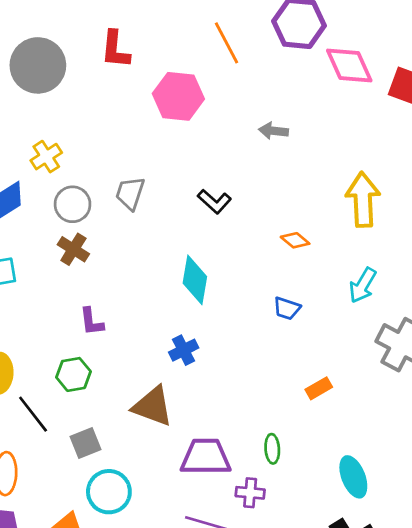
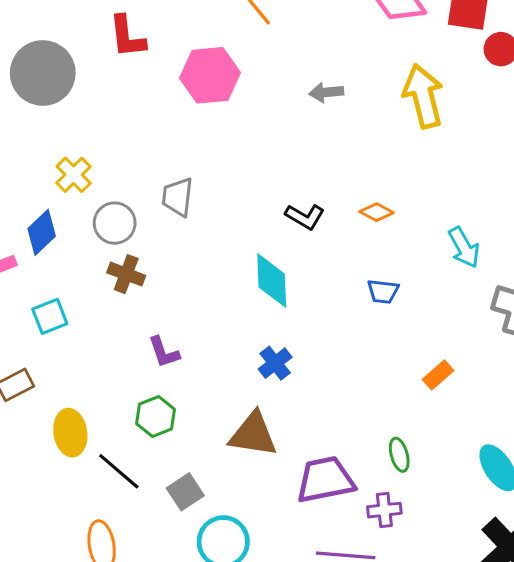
yellow arrow: (363, 200) -> (423, 96), moved
black L-shape: (214, 201) -> (305, 217), moved
cyan arrow: (363, 285) -> (464, 247), turned -48

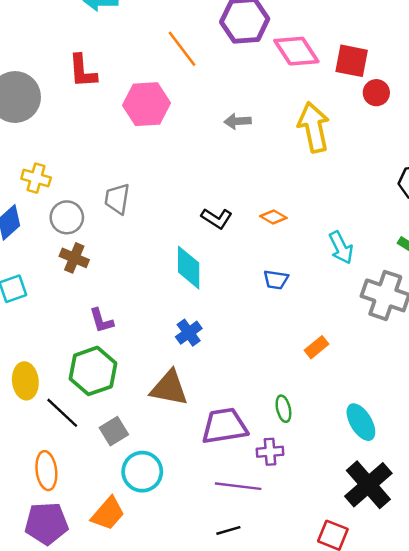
yellow cross: (74, 175) -> (36, 178), turned -32
green hexagon: (156, 417) -> (93, 371), size x1.5

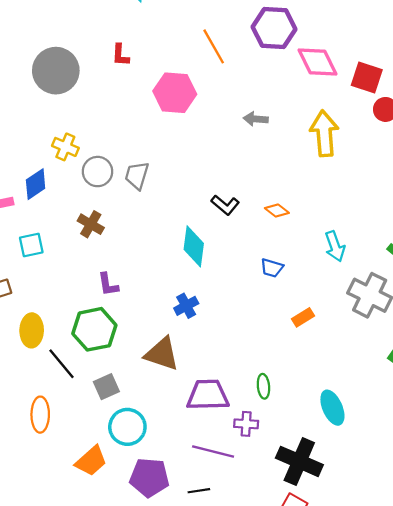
red L-shape: (83, 71) -> (120, 55), size x0.7
gray circle: (67, 217) -> (98, 172), moved
orange rectangle: (317, 347) -> (303, 317), moved
black cross: (368, 485) -> (299, 461), moved, turned -33
purple pentagon: (46, 523) -> (149, 477), moved

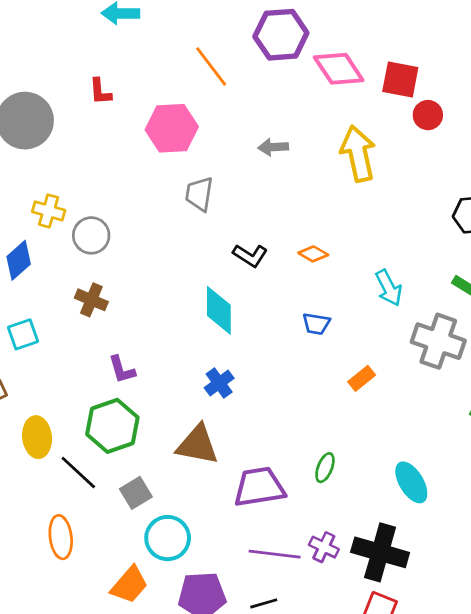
gray trapezoid: (137, 175) -> (199, 194), moved
green ellipse: (263, 386) -> (325, 468), turned 35
purple cross: (246, 424) -> (324, 547), moved, turned 30

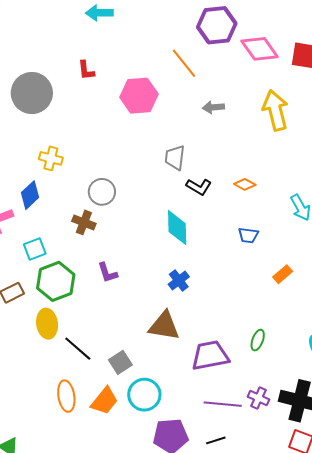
orange line: (211, 66) -> (184, 63), moved
gray trapezoid: (199, 194) -> (175, 158), moved
gray circle: (91, 235) -> (102, 192), moved
green hexagon: (112, 426) -> (56, 281), moved
orange trapezoid: (129, 585) -> (105, 401), moved

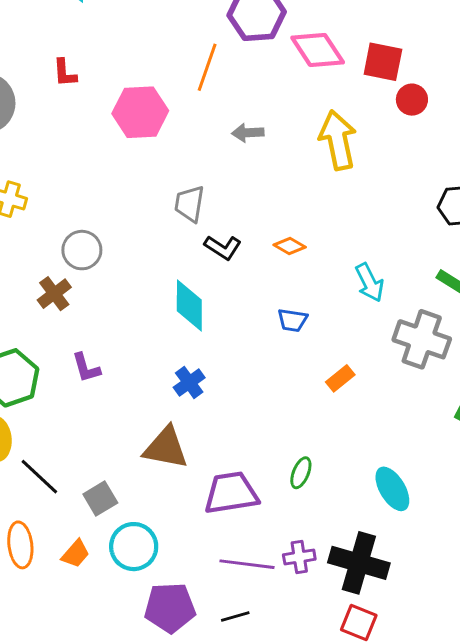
orange line: (184, 63) -> (207, 67), turned 56
brown cross: (84, 222) -> (54, 294), turned 30
purple cross: (258, 398) -> (299, 557), turned -35
orange trapezoid: (105, 401) -> (76, 554), size x0.7

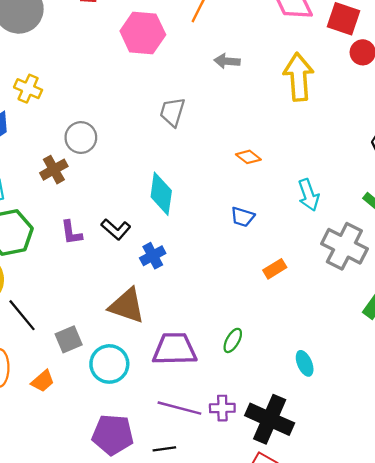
black L-shape: (223, 247) -> (116, 229), moved
cyan ellipse: (392, 489) -> (305, 363), size x0.7
cyan circle: (134, 547) -> (109, 364), moved

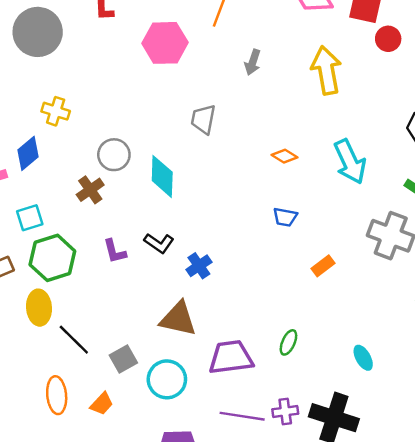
gray arrow: (227, 61) -> (253, 62), turned -70
cyan diamond: (161, 194) -> (162, 176), moved
cyan arrow: (309, 195) -> (350, 162), moved, size x1.4

